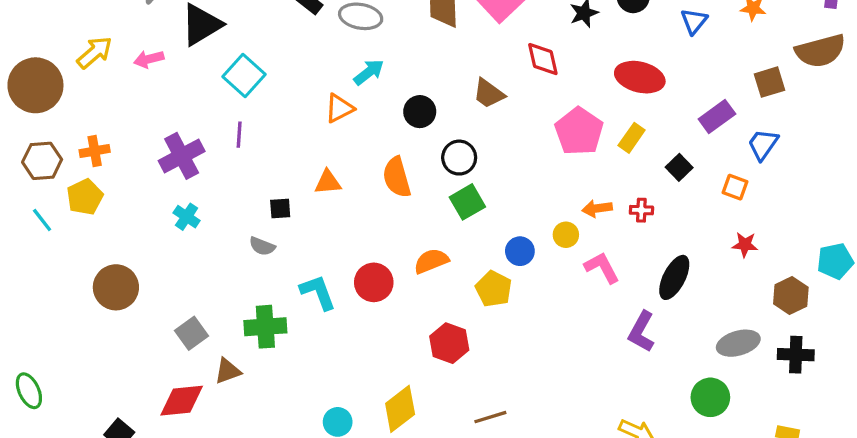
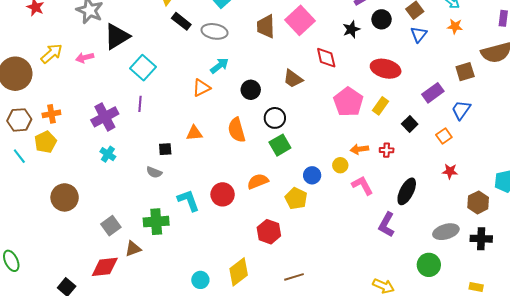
orange square: (735, 187) -> (444, 136), turned 35

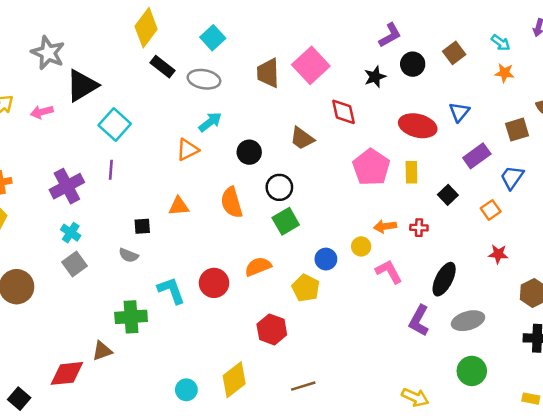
blue triangle: (419, 34) -> (459, 112), moved
yellow rectangle: (381, 106) -> (411, 172), turned -36
gray square: (111, 226) -> (74, 264), moved
gray ellipse: (446, 232) -> (468, 321), moved

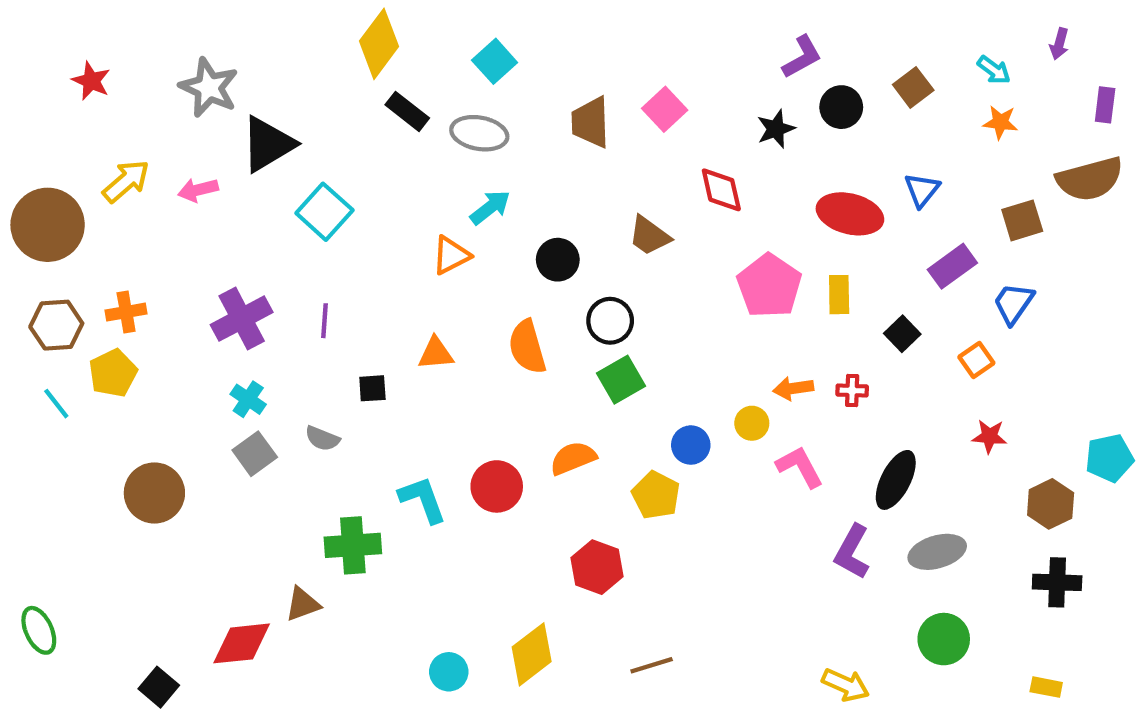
pink square: (311, 65) -> (665, 109), size x0.7
purple line: (111, 170) -> (324, 321), moved
gray semicircle: (128, 255) -> (322, 438), moved

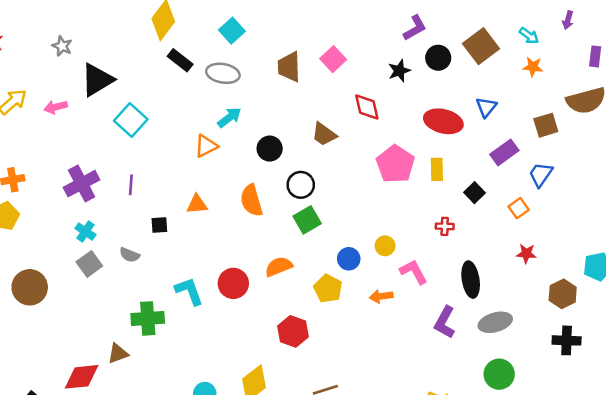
gray star: (209, 87) -> (62, 46), size x0.6
brown square: (913, 87) -> (481, 46), size x1.5
orange arrow: (793, 388) -> (381, 296), moved
black ellipse: (896, 480) -> (471, 280), turned -36

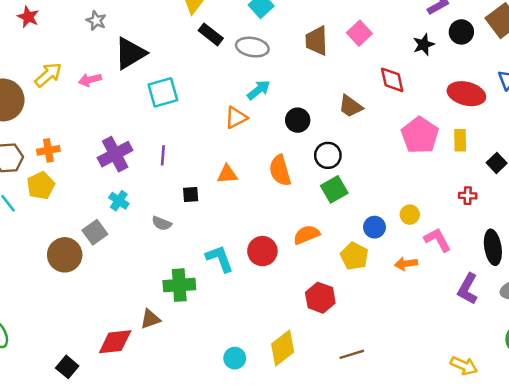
cyan square: (131, 120) -> (163, 92), turned 32
gray square: (89, 264) -> (95, 232), moved

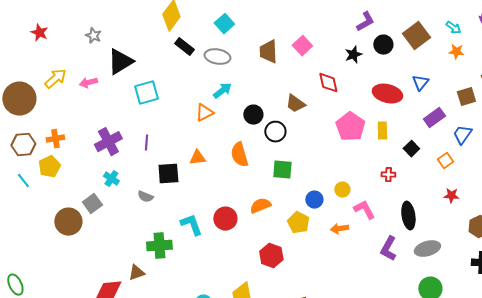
black circle: (328, 155) -> (275, 132), moved
green square: (334, 189) -> (282, 170), turned 35
black square: (191, 194) -> (168, 174), size x1.6

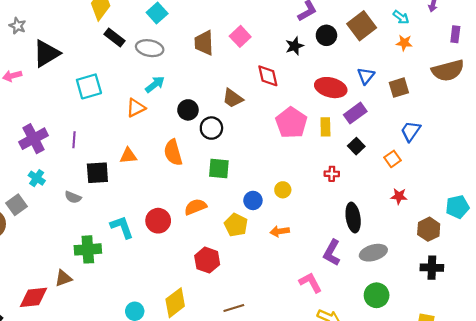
cyan square: (146, 93) -> (89, 86), moved
brown square: (466, 97) -> (399, 88), moved
purple rectangle: (434, 118) -> (355, 113), moved
pink L-shape: (364, 210) -> (310, 282), moved

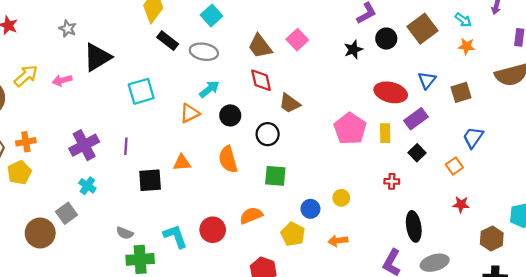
brown trapezoid: (204, 43) -> (260, 46), turned -35
red diamond: (268, 76) -> (261, 80), moved
black circle: (188, 110) -> (230, 115), moved
gray semicircle: (73, 197) -> (125, 233), moved

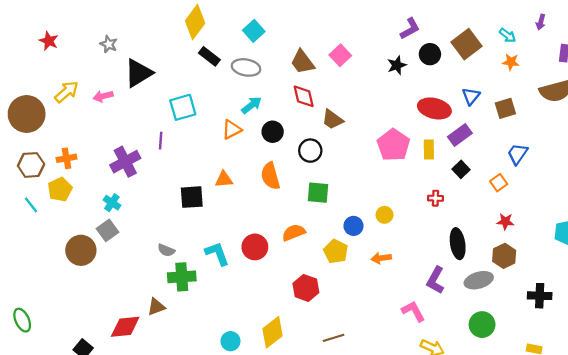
purple line: (126, 146) -> (161, 141), moved
cyan cross: (87, 186) -> (112, 203), moved
brown hexagon: (492, 239) -> (504, 256), moved

